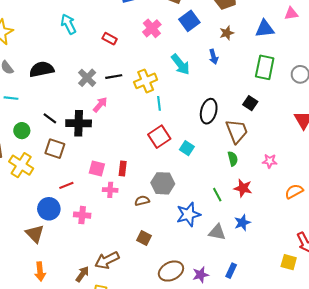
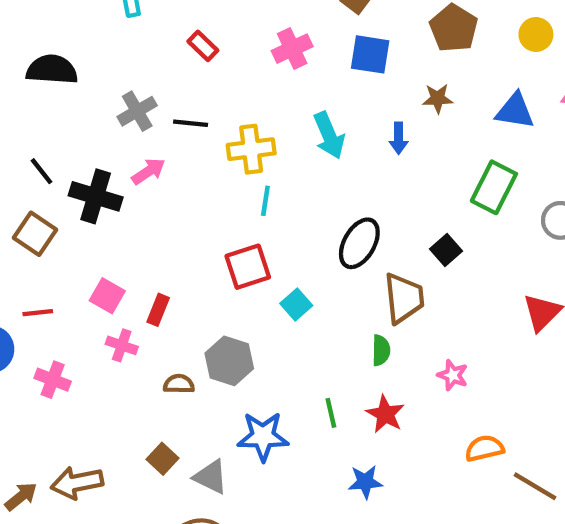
blue square: (189, 21) -> (370, 54), turned 30
gray triangle: (217, 232) -> (211, 477), moved

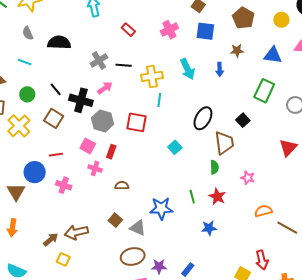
red square: (248, 267) -> (136, 122), moved, turned 30
gray hexagon: (229, 361) -> (103, 121), moved

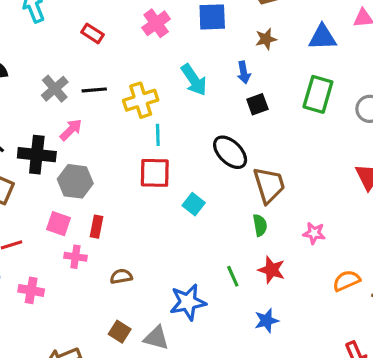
black ellipse: (203, 118) -> (230, 152), turned -65
black square: (243, 120) -> (257, 104), moved, turned 32
red square: (136, 122) -> (155, 173), moved

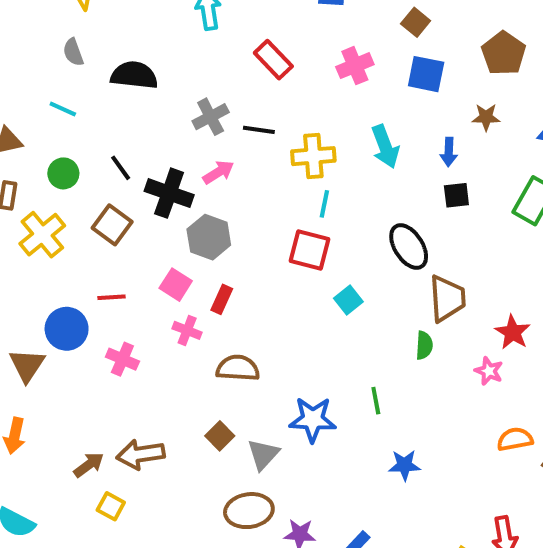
red rectangle: (92, 33) -> (273, 60), size x1.4
red star: (272, 270) -> (513, 332), moved
brown semicircle: (121, 276) -> (238, 368), size x1.5
gray triangle: (156, 338) -> (263, 454), turned 44

